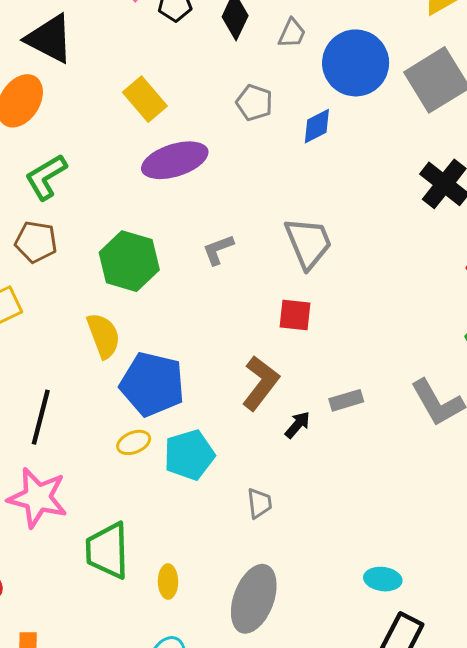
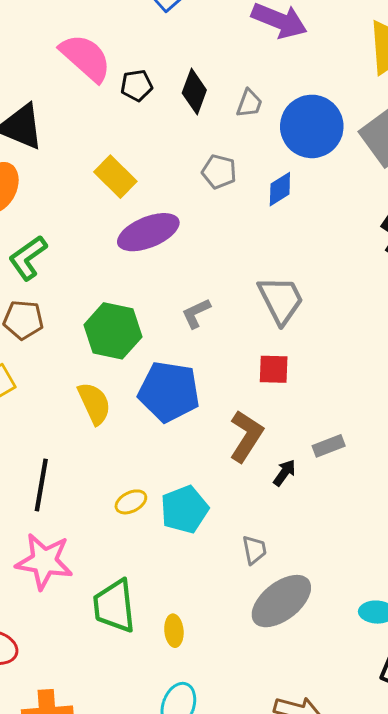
blue pentagon: (152, 384) -> (169, 392), moved
gray ellipse: (254, 599) -> (281, 601), moved, turned 36

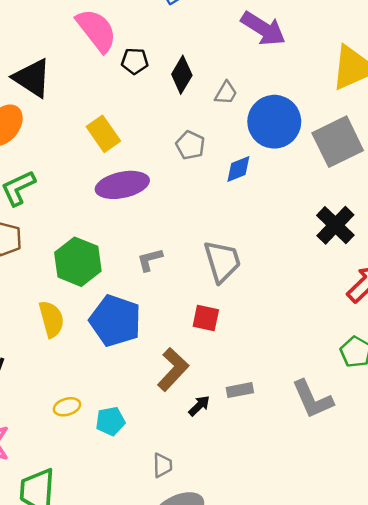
cyan pentagon: (184, 509) -> (110, 421), size x0.7

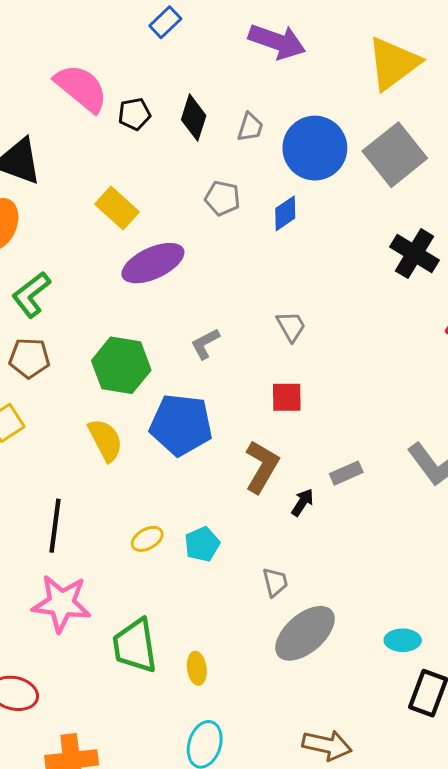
gray trapezoid: (222, 261) -> (291, 326), size x0.6

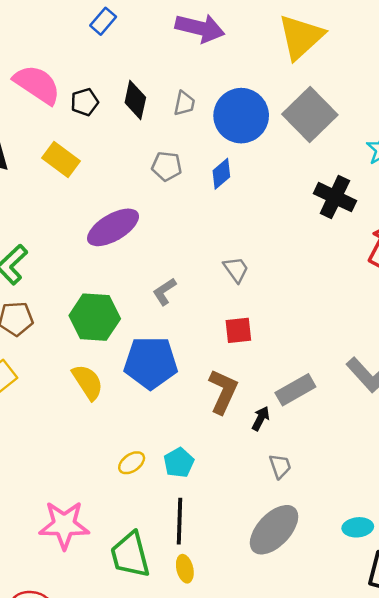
yellow rectangle: (117, 208) -> (61, 159), moved
gray rectangle: (346, 473) -> (295, 390), size x1.4
black line: (55, 526) -> (180, 521), moved
gray trapezoid: (275, 582) -> (280, 466), moved

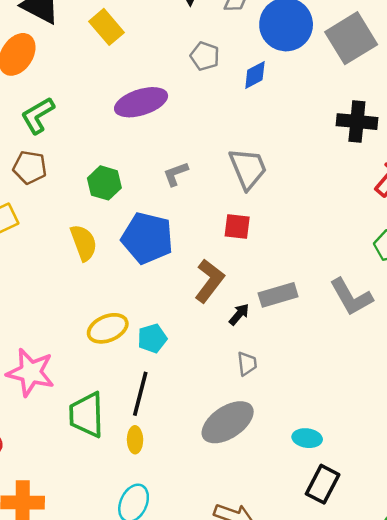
black cross: (335, 197) -> (357, 122), turned -33
gray trapezoid: (236, 270) -> (248, 169), size x1.6
green hexagon: (95, 317) -> (104, 183), size x0.7
yellow ellipse: (132, 463) -> (108, 328), size x1.5

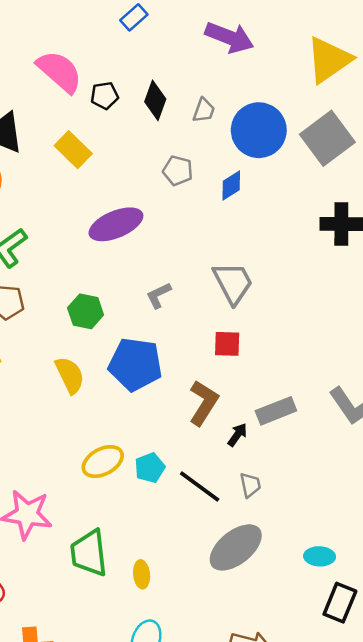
black line: (140, 394) -> (200, 487), moved, turned -63

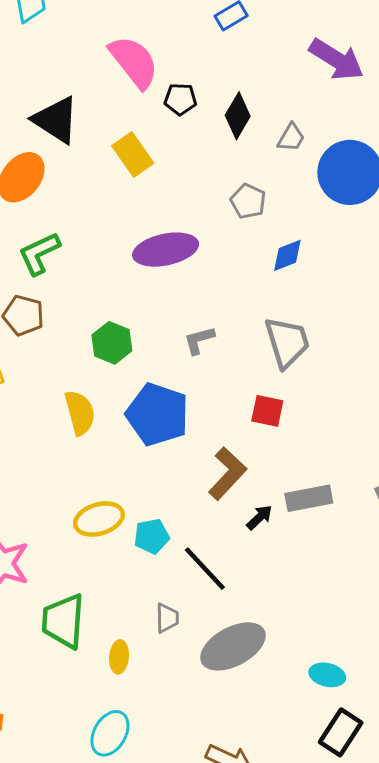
blue diamond: (231, 185) -> (287, 255), moved
gray trapezoid: (250, 485) -> (167, 618), moved

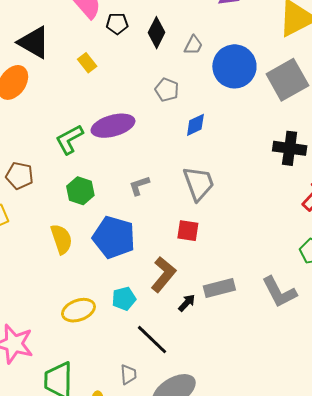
yellow rectangle: (133, 155) -> (87, 63), size x0.7
green L-shape: (39, 253) -> (69, 139), moved
cyan pentagon: (152, 536) -> (124, 299), moved

